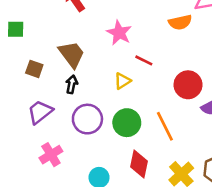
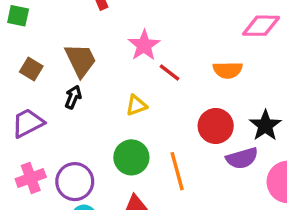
orange semicircle: (180, 22) -> (228, 70), moved
red line: (144, 60) -> (169, 72), moved
purple circle: (87, 119) -> (75, 182), moved

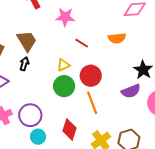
pink star: (144, 45) -> (65, 17), moved, turned -30
red circle: (216, 126) -> (91, 76), moved
green circle: (131, 157) -> (64, 86), moved

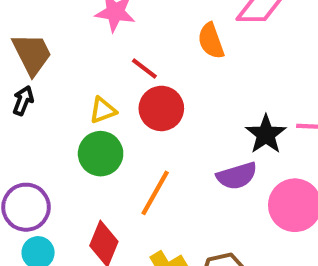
orange semicircle: (117, 38) -> (211, 41), moved, turned 72
red circle: (91, 76) -> (161, 108), moved
orange line: (92, 103) -> (155, 193), turned 45

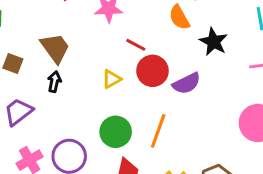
black star: (266, 134) -> (214, 42), moved
green circle: (101, 154) -> (116, 132), moved
purple semicircle: (237, 176) -> (187, 83), moved

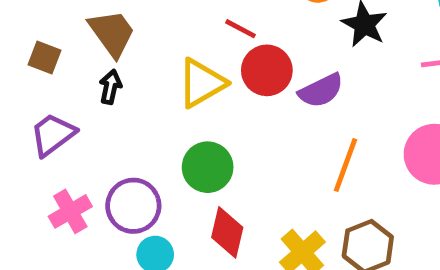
yellow triangle: (112, 79) -> (202, 83), size x1.6
orange line: (158, 131) -> (346, 165), moved

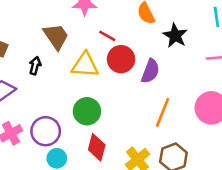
brown trapezoid: (112, 33) -> (56, 36), moved
yellow triangle: (202, 83) -> (85, 65), turned 32
purple semicircle: (321, 91) -> (150, 71), turned -45

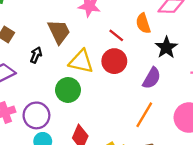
red line: (107, 36) -> (116, 35), moved
purple semicircle: (150, 71) -> (152, 78), moved
green circle: (87, 111) -> (68, 90), moved

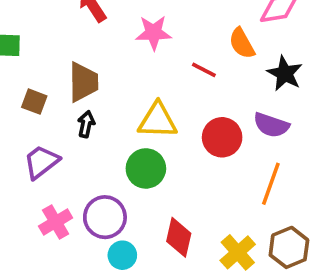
brown trapezoid: (59, 32) -> (83, 82), moved, turned 36
red circle: (114, 61) -> (222, 137), moved
purple semicircle: (152, 78) -> (271, 125), turned 90

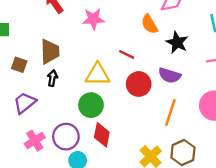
red line: (204, 70) -> (127, 54), moved
red diamond: (179, 237) -> (102, 135), moved

